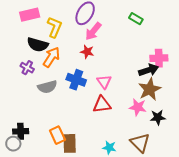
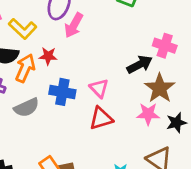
yellow L-shape: (54, 27) -> (23, 29), turned 120
red star: (87, 52) -> (48, 56), moved
pink cross: (159, 58) -> (165, 46), turned 30
black arrow: (149, 70) -> (140, 64), moved

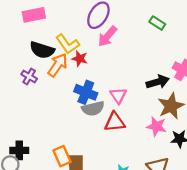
yellow L-shape: (23, 29) -> (68, 44), moved
gray semicircle: (27, 108) -> (93, 109), moved

